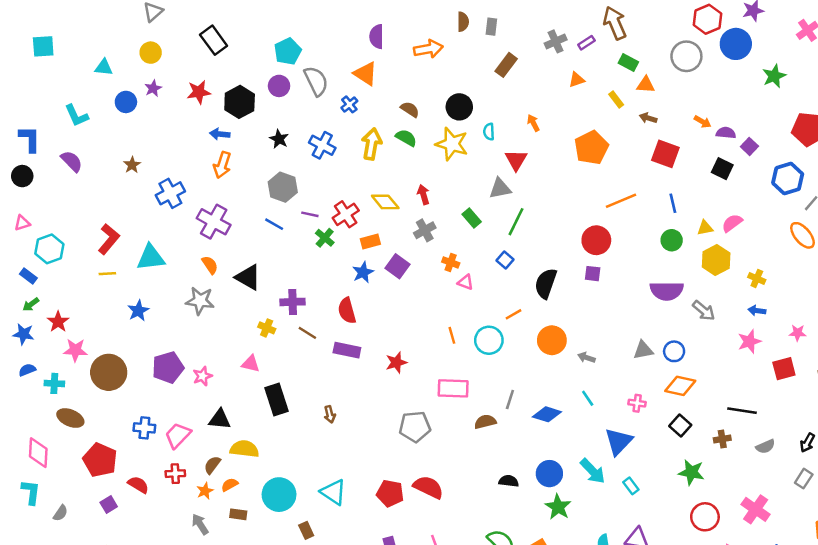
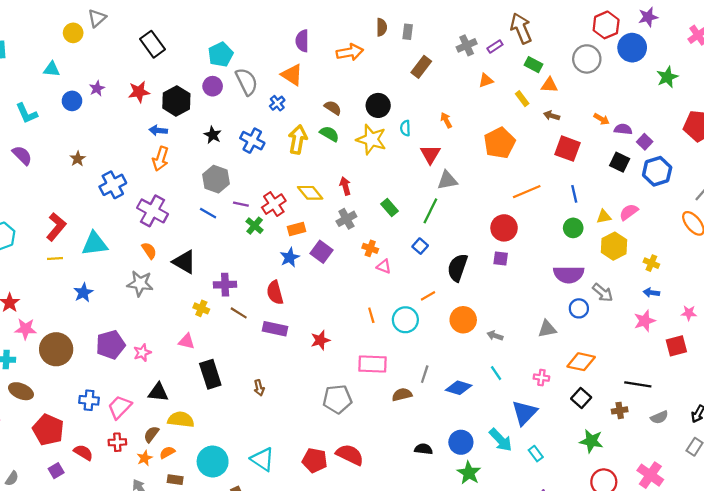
yellow circle: (151, 53) -> (73, 33), moved
blue hexagon: (788, 179) -> (657, 171), moved
gray triangle: (500, 188) -> (447, 180), moved
blue circle: (674, 351) -> (579, 308), moved

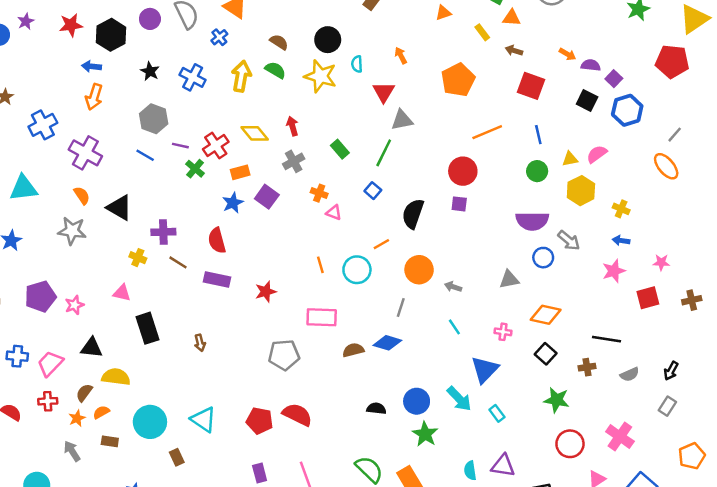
gray line: (425, 374) -> (401, 307), moved
blue diamond: (459, 388) -> (387, 343), moved

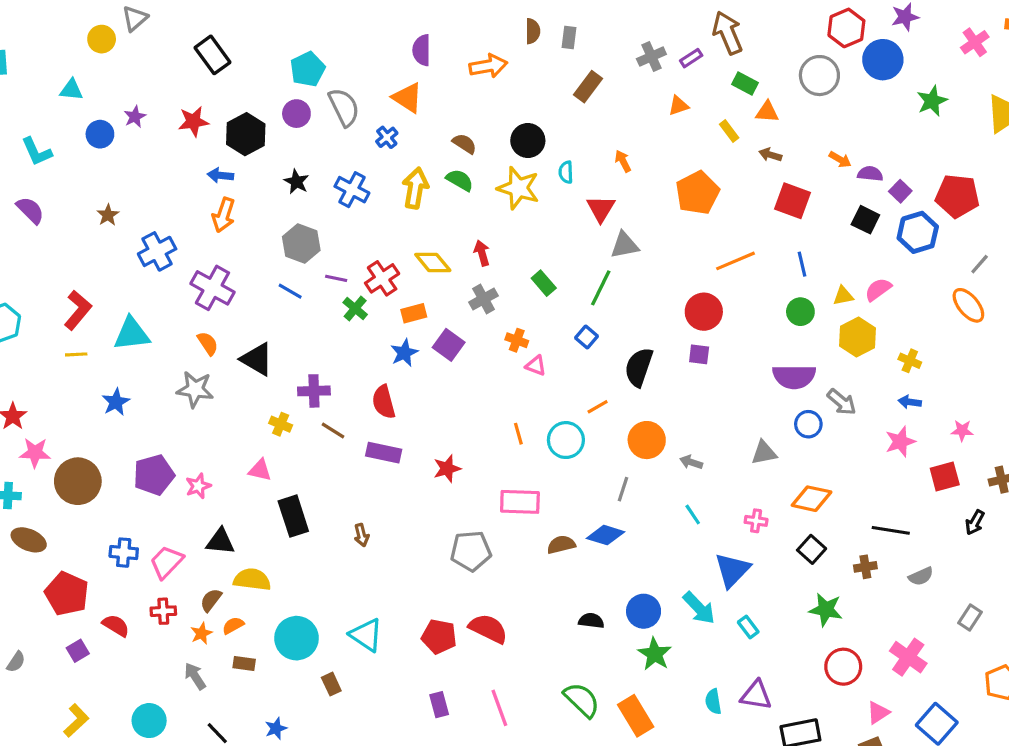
red pentagon: (672, 62) -> (957, 196), moved
black arrow: (671, 371) -> (975, 522), moved

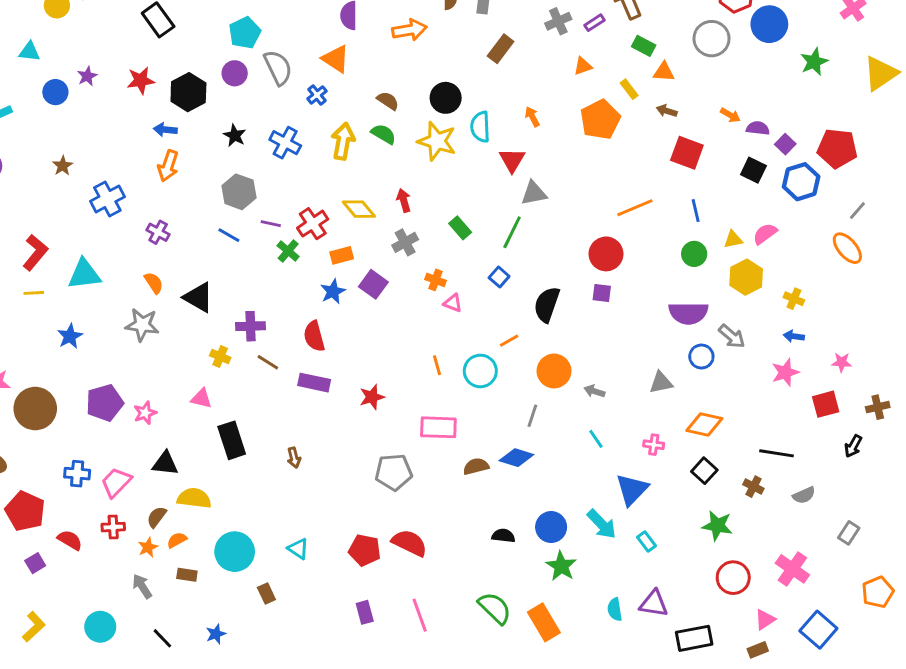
cyan semicircle: (566, 172) -> (480, 127), size x1.5
orange pentagon: (697, 193) -> (600, 120), moved
purple cross: (212, 288) -> (158, 232), size x0.6
brown cross: (865, 567) -> (753, 487), turned 36
cyan triangle: (366, 635) -> (298, 549), size x0.7

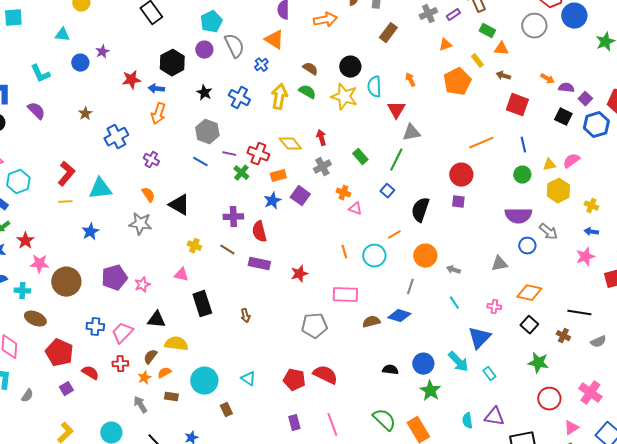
red star: (141, 81) -> (131, 80), moved
red cross: (313, 224) -> (258, 154), turned -35
purple cross: (251, 326) -> (233, 217), moved

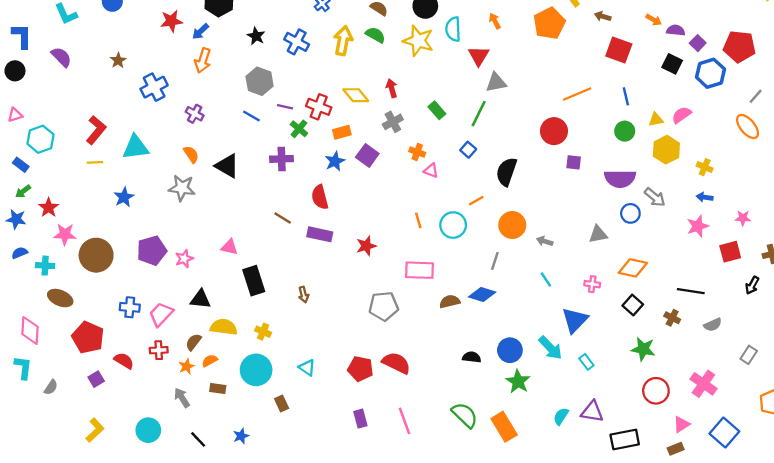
blue arrow: (156, 89) -> (200, 31), turned -49
purple square: (458, 202) -> (574, 162), moved
purple cross: (233, 217) -> (282, 159), moved
yellow cross: (194, 246) -> (263, 332), moved
cyan semicircle: (467, 421) -> (561, 416), turned 42

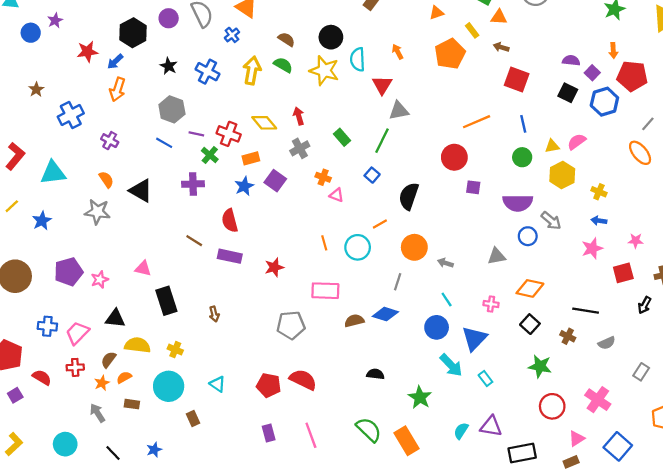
orange arrow: (654, 20) -> (613, 51), moved, turned 56
yellow line: (95, 162) -> (12, 206), moved, turned -40
blue circle: (510, 350) -> (437, 327), moved

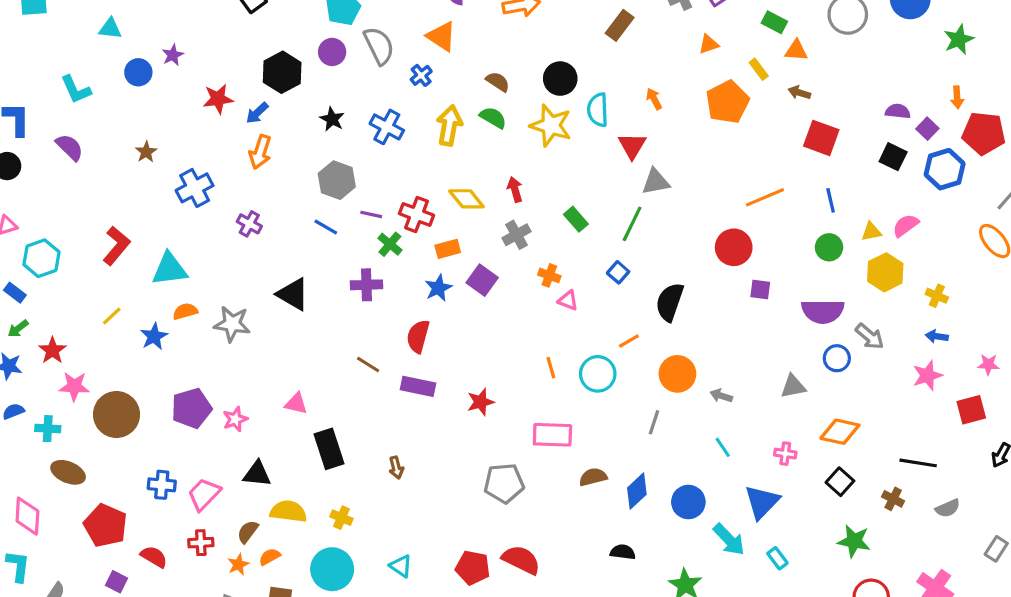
orange semicircle: (106, 179) -> (185, 311), moved, turned -72
red semicircle: (230, 221) -> (418, 336), turned 30
blue diamond: (385, 314) -> (637, 491), moved, turned -60
blue circle: (437, 327) -> (688, 502), moved
purple square: (15, 395) -> (116, 582), turned -32

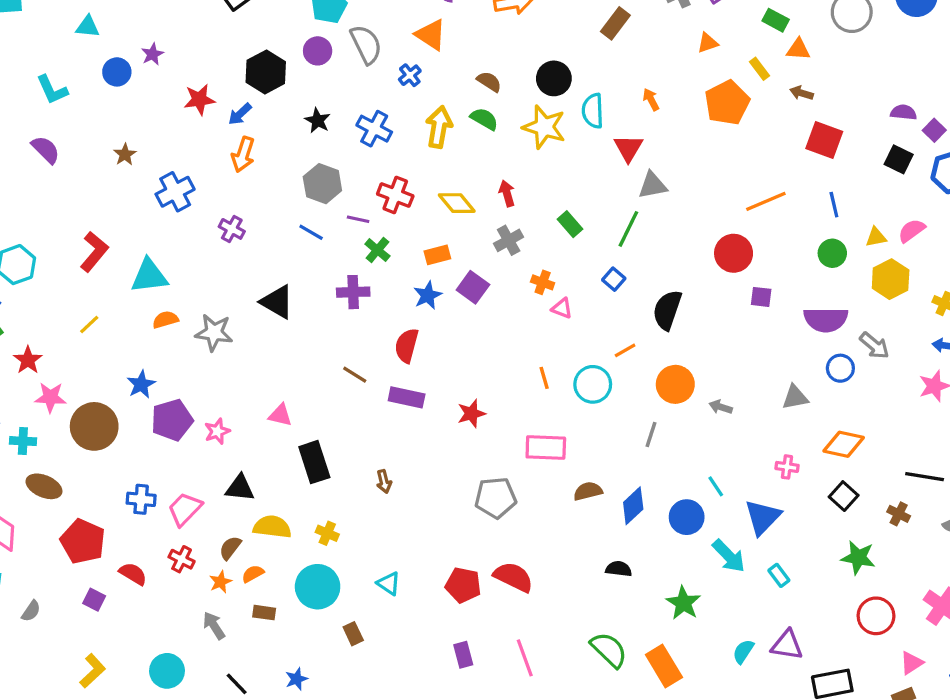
red cross: (416, 214) -> (395, 195), moved
blue star: (154, 336) -> (141, 384), moved
cyan line: (723, 447) -> (716, 486), moved
red cross: (201, 543) -> (182, 559), turned 30

